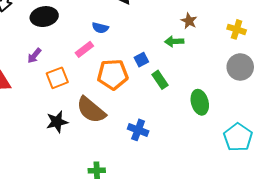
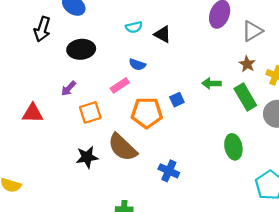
brown star: (189, 21) -> (247, 64), moved
green rectangle: (160, 80) -> (245, 97), moved, size x1.4

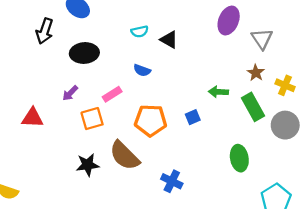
gray triangle: (252, 31) -> (262, 39), turned -35
pink rectangle: (120, 85) -> (112, 94), moved
blue square: (177, 100) -> (193, 117), moved

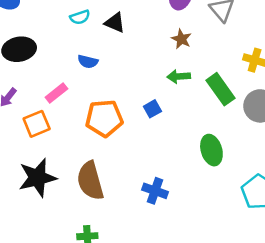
brown star: (256, 73) -> (181, 39), moved
brown semicircle: (124, 156) -> (90, 181), moved, turned 36
black star: (88, 165) -> (37, 178), size x1.4
blue cross: (172, 181) -> (155, 191), moved

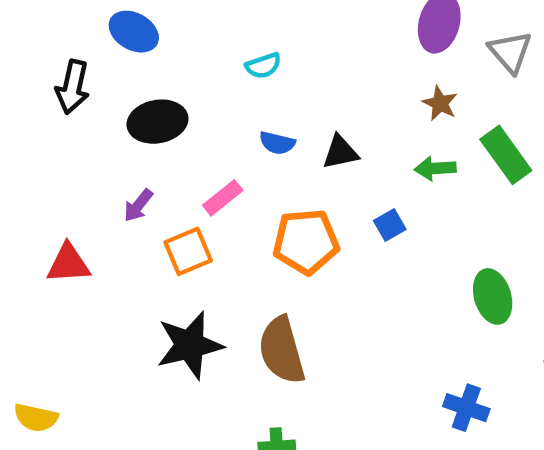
black triangle: (115, 23) -> (340, 152), moved, turned -35
green rectangle: (220, 89) -> (506, 155), moved
blue cross: (155, 191) -> (466, 408), moved

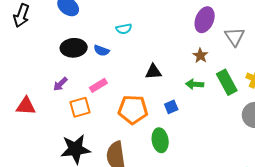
black arrow: (73, 87) -> (21, 16), moved
blue semicircle: (277, 143) -> (101, 51), moved
green ellipse: (493, 296) -> (160, 140), moved

